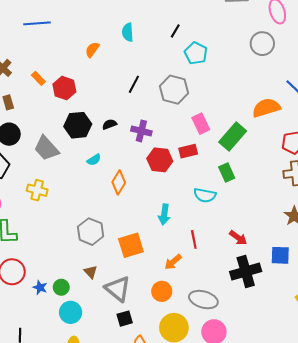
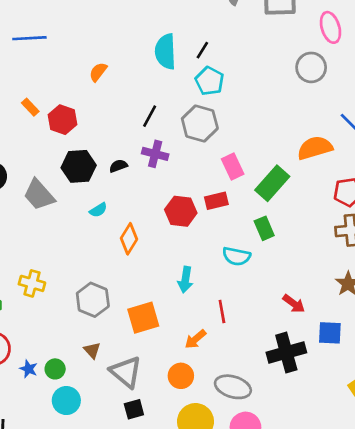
cyan semicircle: (128, 32) -> (165, 52), moved, size x1.5
cyan pentagon: (196, 53) -> (210, 81), moved
purple cross: (141, 131) -> (155, 154), moved
yellow cross: (37, 190) -> (32, 283), moved
red arrow: (238, 238) -> (294, 304), moved

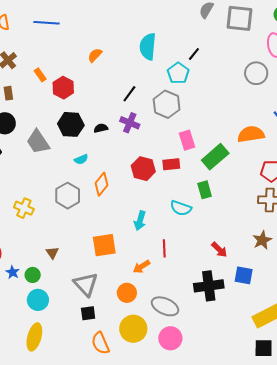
black line: (202, 50) -> (194, 54), moved
gray hexagon: (93, 300) -> (68, 196), moved
brown triangle: (92, 350) -> (52, 253), moved

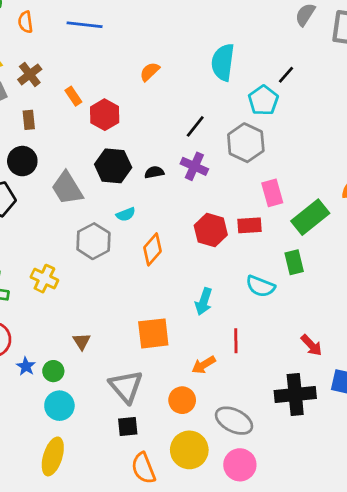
gray hexagon: (68, 196) -> (93, 241), moved

